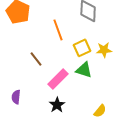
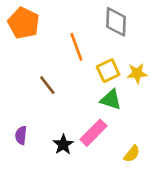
pink rectangle: (58, 79) -> (94, 133), moved
black star: (57, 105) -> (63, 145), moved

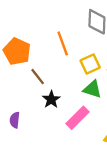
orange pentagon: (24, 23) -> (17, 51), moved
black star: (63, 145) -> (51, 99), moved

